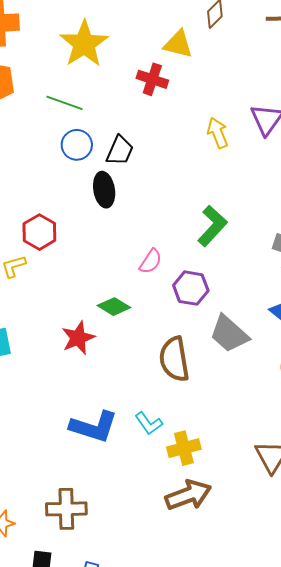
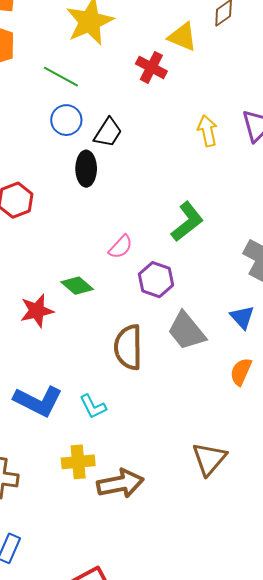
yellow cross: (184, 448) -> (78, 462), moved

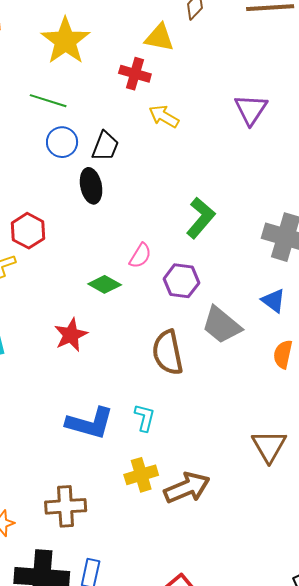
yellow arrow: (207, 131) -> (164, 116), moved, turned -36
green diamond: (77, 286) -> (105, 284), moved
cyan L-shape: (93, 406) -> (145, 418), turned -128

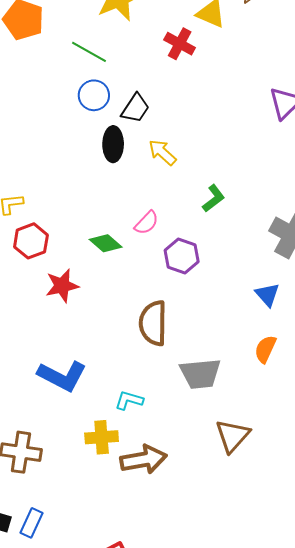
yellow arrow: (164, 116) -> (162, 152), moved
green L-shape: (201, 218) -> (214, 198), size x0.7
red hexagon: (28, 231) -> (31, 241), moved
gray trapezoid: (221, 325) -> (200, 374), moved, turned -57
cyan L-shape: (145, 418) -> (129, 400), moved, turned -100

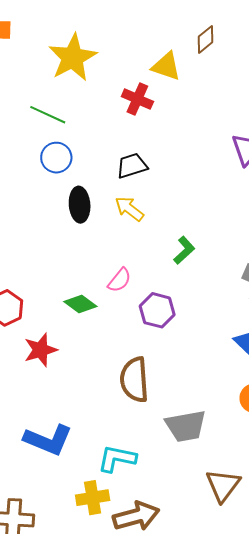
black trapezoid: (135, 108) -> (132, 166), moved, turned -136
cyan L-shape: (129, 400) -> (117, 459), size x1.4

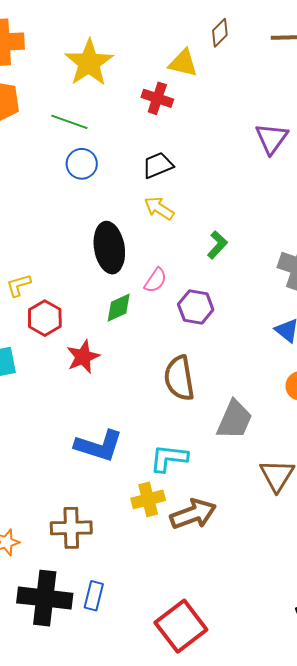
black ellipse: (80, 205) -> (109, 248), moved, size x1.4
green diamond: (80, 304) -> (119, 308), turned -56
gray trapezoid: (186, 426) -> (235, 420), turned -51

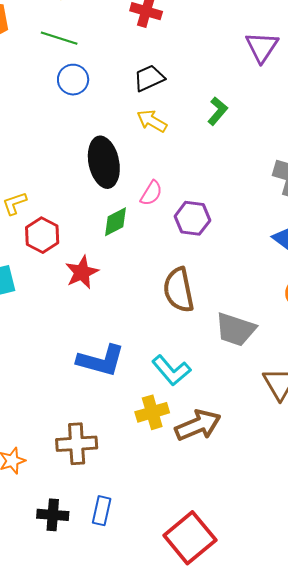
green L-shape: (217, 245) -> (218, 111), moved
gray trapezoid: (235, 420) -> (236, 329), turned 87
cyan L-shape: (169, 458) -> (171, 370), turned -135
black cross: (45, 598) -> (53, 515), size x0.6

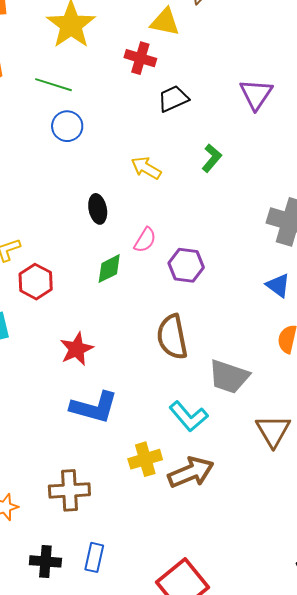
black trapezoid: (149, 78) -> (173, 99), moved
black ellipse: (104, 162) -> (98, 209), size x0.6
red star: (82, 272) -> (77, 349), moved
cyan L-shape: (171, 370) -> (188, 416), moved

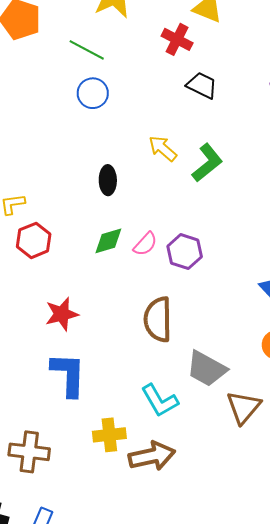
black trapezoid: (173, 99) -> (202, 85), turned 40
green L-shape: (212, 158) -> (207, 163), moved, size x1.4
pink semicircle: (145, 240) -> (145, 244), moved
blue L-shape: (94, 407) -> (68, 375), turned -114
brown triangle: (273, 431) -> (244, 407), moved

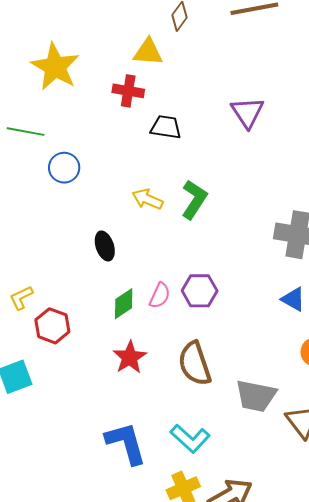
green line: (87, 50) -> (26, 132), moved
red star: (62, 314) -> (130, 357), moved
cyan L-shape: (160, 401) -> (190, 438), moved

